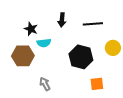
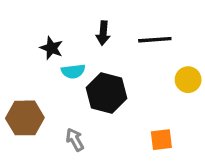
brown hexagon: (23, 56) -> (25, 118), moved
black hexagon: (81, 57) -> (106, 93), moved

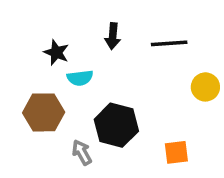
black hexagon: (106, 93) -> (116, 125), moved
brown hexagon: (25, 118) -> (44, 112), moved

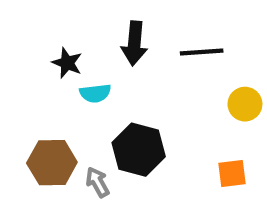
black arrow: (113, 36) -> (134, 43), size x1.4
brown hexagon: (44, 112) -> (52, 163), moved
orange square: (176, 152) -> (232, 173), moved

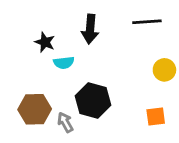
black line: (202, 52) -> (147, 22), moved

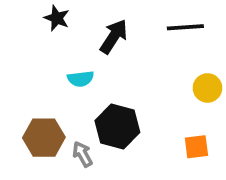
black arrow: (90, 29) -> (114, 36), turned -152
black star: (45, 42) -> (57, 18), moved

